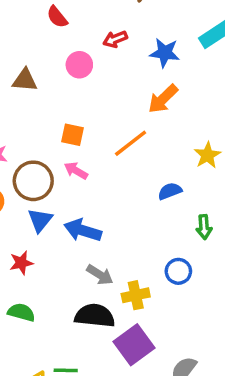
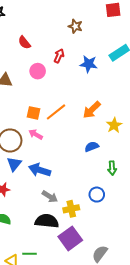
red arrow: (115, 39) -> (59, 56), turned 136
orange arrow: (163, 99) -> (92, 110), moved
orange line: (131, 143) -> (56, 112), moved

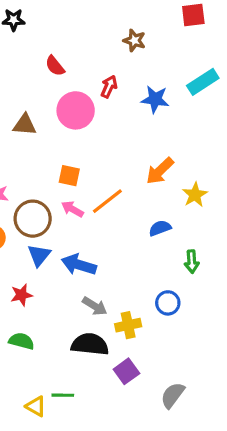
pink circle: (38, 71) -> (76, 110), size x1.5
orange line: (56, 112) -> (107, 201), moved
purple square: (70, 238) -> (126, 371), size x0.7

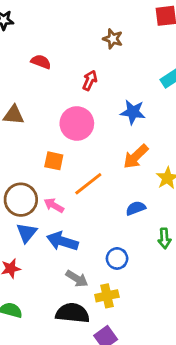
red semicircle: (55, 66) -> (41, 62), turned 150
blue star: (155, 99) -> (133, 112), moved
pink circle: (76, 110) -> (77, 124), moved
pink arrow: (72, 209) -> (54, 205), moved
blue circle: (168, 303) -> (117, 258), moved

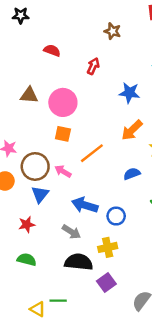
pink circle: (77, 124) -> (63, 102), moved
blue arrow: (62, 241) -> (85, 205), moved
gray arrow: (77, 279) -> (71, 232), moved

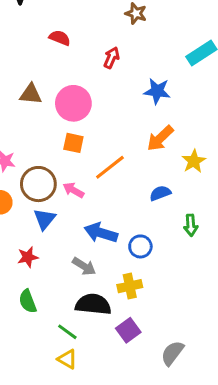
green semicircle: (27, 260) -> (28, 301), turned -126
green line: (58, 301) -> (67, 332), moved, turned 35
yellow triangle: (38, 309) -> (67, 359), moved

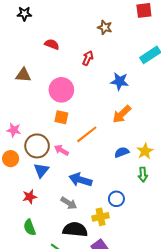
brown triangle: (31, 94) -> (23, 75), moved
yellow star: (194, 161) -> (145, 151), moved
blue circle: (140, 246) -> (116, 199), moved

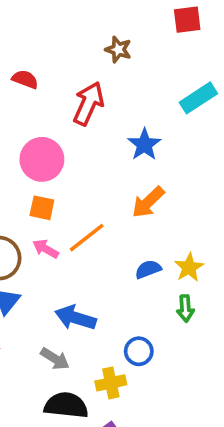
red arrow: (88, 58) -> (88, 103), size x1.6
blue star: (120, 81) -> (144, 144), turned 30
pink arrow: (61, 150) -> (46, 249), moved

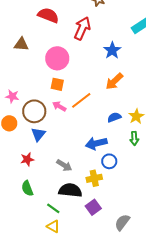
red semicircle: (25, 79) -> (48, 15), size x1.5
blue arrow: (75, 318) -> (96, 143), moved, turned -30

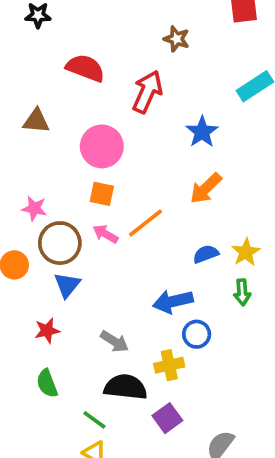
pink star: (12, 96) -> (34, 208), moved

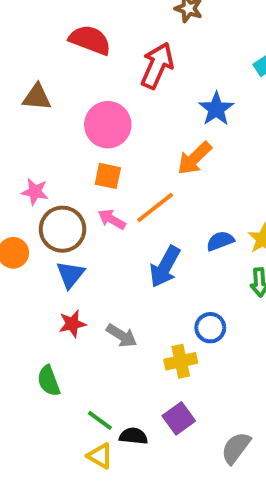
orange arrow: (206, 188) -> (195, 158), moved
blue arrow: (173, 301) -> (165, 267), moved, turned -48
red star: (47, 331) -> (72, 324), moved
black semicircle: (125, 387) -> (133, 436), moved, size x0.6

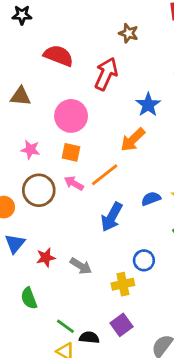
pink star: (35, 192) -> (30, 150), moved
blue triangle: (70, 274) -> (15, 244), moved

